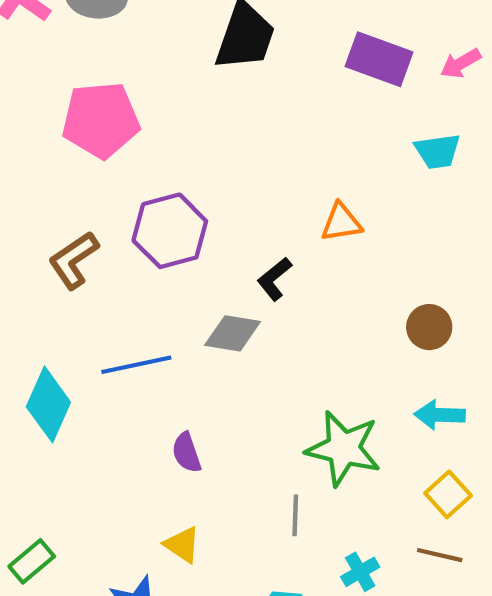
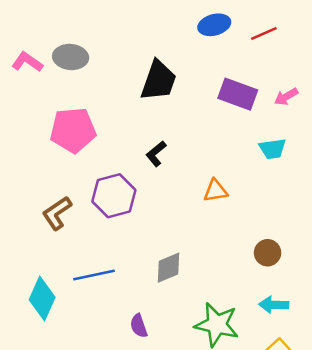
black L-shape: (274, 279) -> (156, 154), moved
gray diamond: (233, 333) -> (168, 268), moved, turned -32
purple semicircle: (187, 453) -> (139, 326), moved

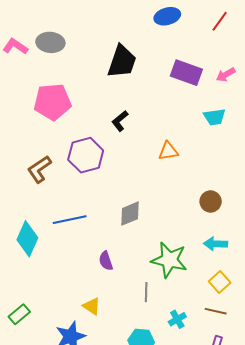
red line: (264, 33) -> (220, 21), moved, turned -30

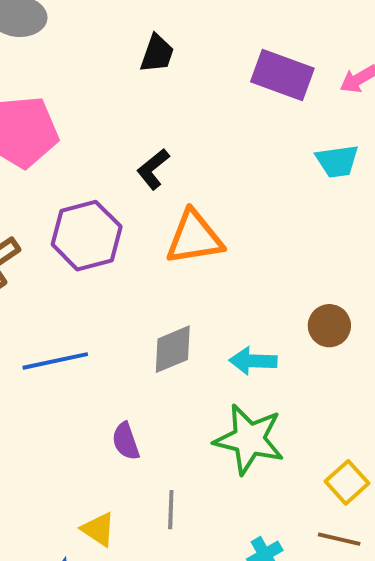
black trapezoid: (122, 62) -> (157, 53), size x0.6
orange triangle: (168, 151) -> (194, 238), moved, size x1.5
cyan arrow: (216, 244) -> (253, 361), moved
gray line: (146, 292) -> (171, 510), moved

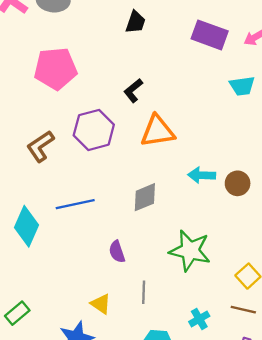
cyan arrow: (253, 361) -> (202, 175), moved

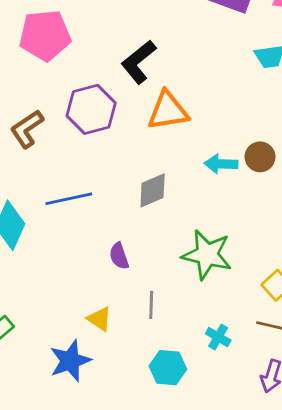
black L-shape: (133, 91) -> (139, 62), size x1.5
brown circle: (238, 183) -> (260, 157), moved
cyan cross: (199, 319) -> (218, 337), turned -30

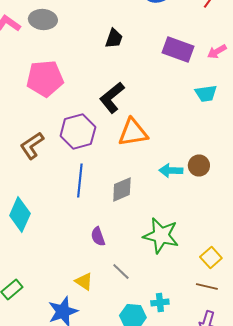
blue line: (69, 199) -> (80, 180), moved, turned -72
gray line: (151, 305) -> (121, 272), turned -48
cyan cross: (218, 337) -> (160, 302), moved, turned -36

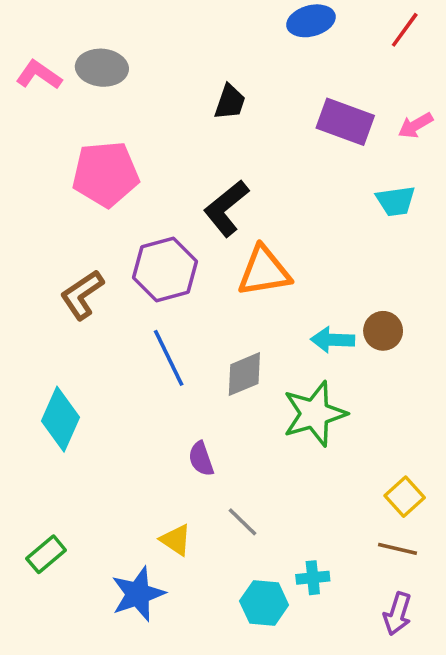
blue line: (80, 180) -> (169, 358), turned -32
green star: (161, 236) -> (315, 414), moved, turned -30

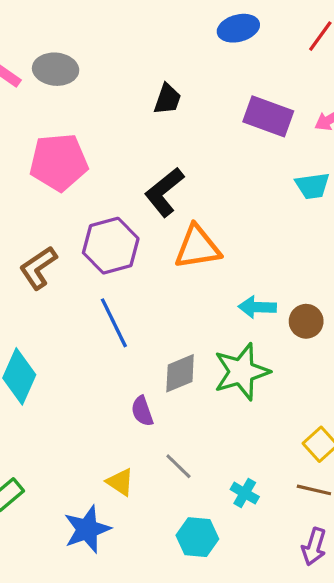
brown circle: (383, 331) -> (306, 321), moved
gray diamond: (244, 374) -> (180, 373), moved
cyan cross: (313, 578) -> (245, 493), moved, turned 36

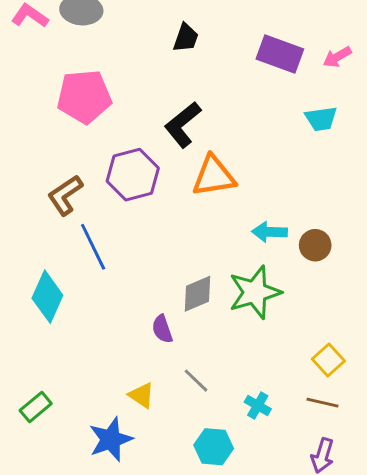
blue line: (114, 323) -> (93, 247), moved

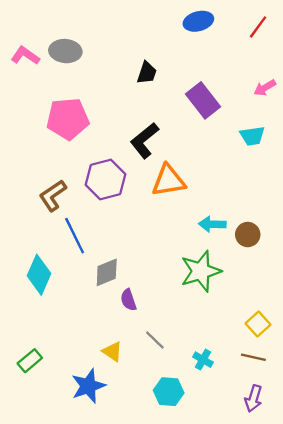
purple rectangle: (280, 54) -> (203, 100), moved, turned 32
gray diamond: (197, 294) -> (107, 272), moved

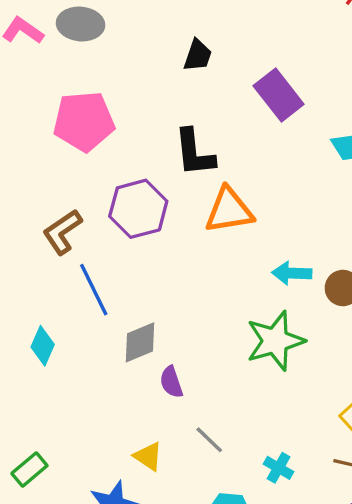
black L-shape: (144, 140) -> (194, 153), turned -57
cyan diamond: (39, 275) -> (43, 346), size x0.7

